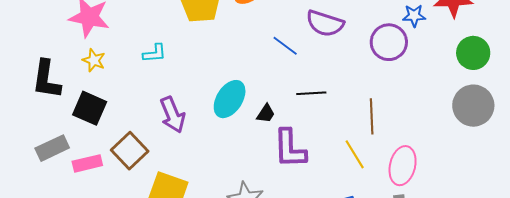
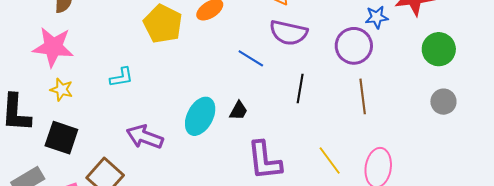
black line: (311, 93) -> (300, 89), moved, turned -72
gray circle: (473, 106) -> (443, 102), size x0.6
black trapezoid: (266, 114) -> (239, 111), moved
purple arrow: (173, 115) -> (145, 137), turned 138
brown line: (372, 116) -> (363, 96), moved

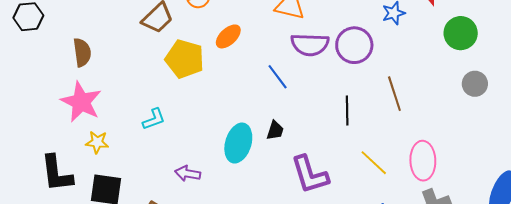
purple circle: (354, 46) -> (354, 45), moved
pink star: (53, 47) -> (81, 102), turned 30
blue line: (251, 58) -> (278, 77), turned 32
black line: (300, 89) -> (347, 111), moved
purple arrow: (145, 137) -> (188, 173), size x0.7

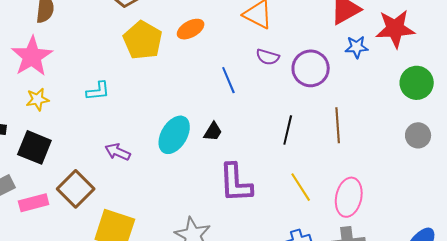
purple semicircle: (310, 45) -> (268, 57), size x0.6
yellow star: (97, 142) -> (38, 99), turned -30

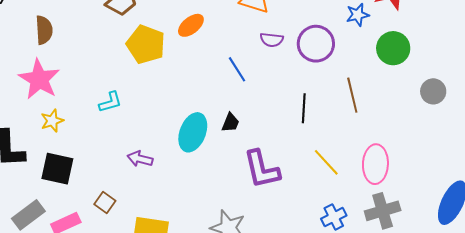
green circle: (417, 83) -> (393, 48), moved
brown square: (76, 189) -> (105, 202), size x0.6

